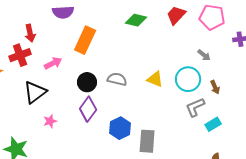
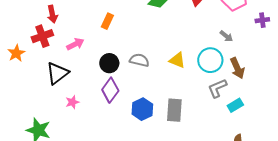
orange rectangle: (85, 40) -> (107, 21), size x0.6
brown arrow: (215, 87) -> (237, 68), size x1.5
gray rectangle: (147, 141) -> (174, 110), moved

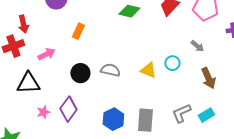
cyan circle: (210, 60) -> (172, 63), moved, size x0.6
black triangle: (57, 73) -> (28, 83), turned 35
gray L-shape: (217, 88) -> (181, 113), moved
purple diamond: (110, 90) -> (68, 109), moved

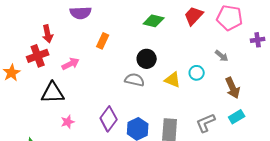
black circle: (80, 73) -> (147, 59), moved
purple diamond: (68, 109) -> (109, 119), moved
cyan rectangle: (206, 115) -> (237, 117), moved

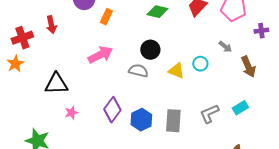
orange rectangle: (103, 41) -> (106, 17), moved
red cross: (38, 56) -> (22, 38), moved
pink arrow: (71, 64) -> (100, 55), moved, size x1.4
brown arrow: (233, 88) -> (248, 67), moved

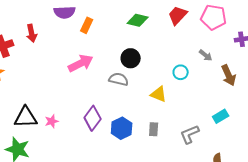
yellow triangle: (176, 71) -> (159, 94), moved
black triangle: (56, 84) -> (26, 117), moved
gray L-shape: (209, 114) -> (190, 134), moved
gray rectangle: (173, 121) -> (154, 129), size x0.6

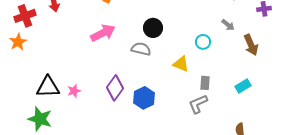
gray rectangle: (154, 129) -> (205, 83), moved
gray L-shape: (190, 134) -> (198, 104), moved

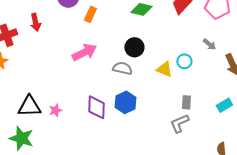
yellow triangle: (181, 64) -> (164, 69), moved
purple diamond: (115, 88) -> (96, 107), turned -35
blue hexagon: (144, 98) -> (125, 102), moved

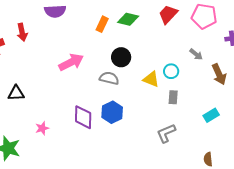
orange rectangle: (90, 14) -> (102, 24), moved
gray rectangle: (186, 102) -> (173, 97), moved
black triangle: (29, 106) -> (16, 93), moved, size x0.7
pink star: (55, 110) -> (42, 128), moved

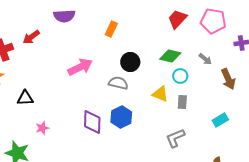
green diamond: (128, 19) -> (170, 56), moved
red arrow: (22, 32) -> (31, 37), turned 66
yellow triangle: (151, 79) -> (160, 94), moved
pink star: (42, 128) -> (42, 128), moved

